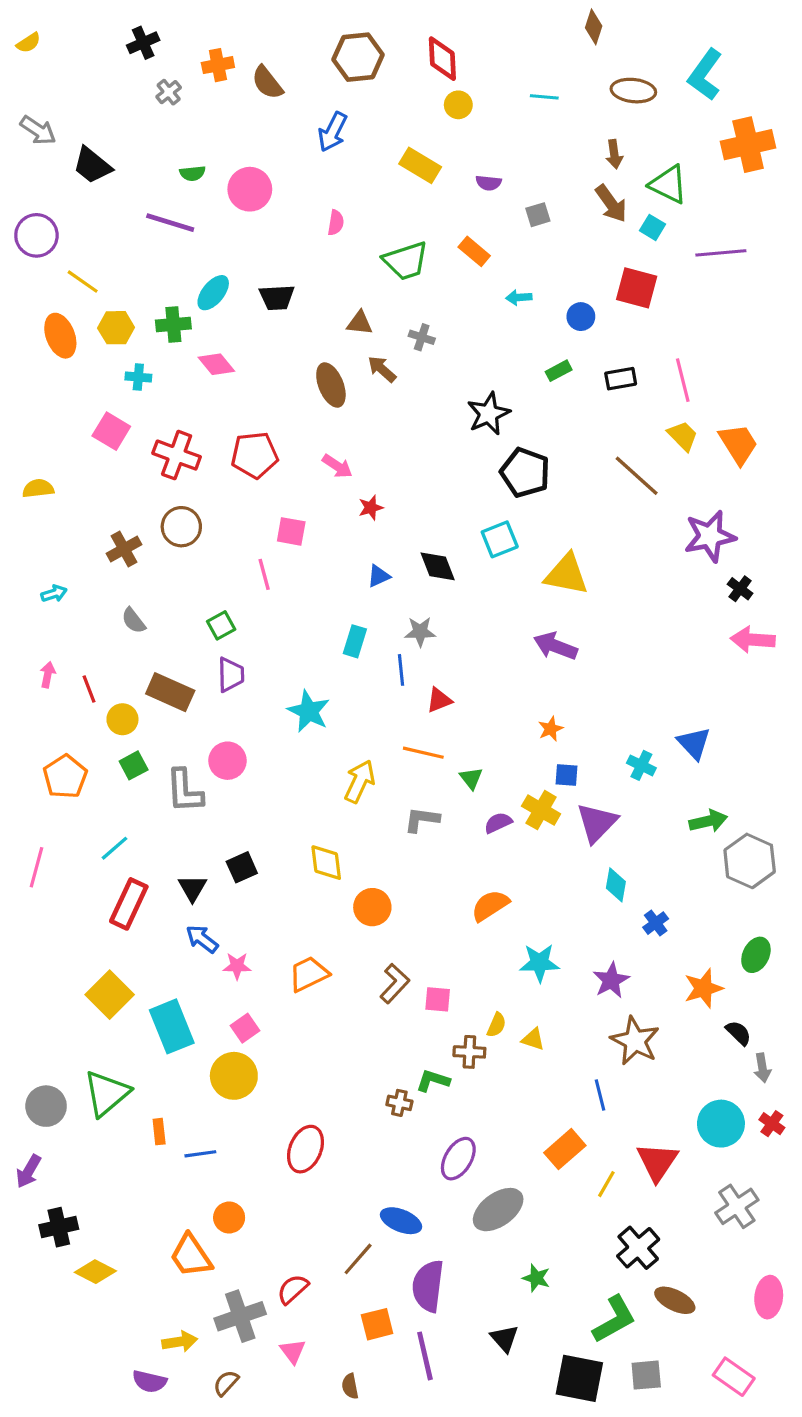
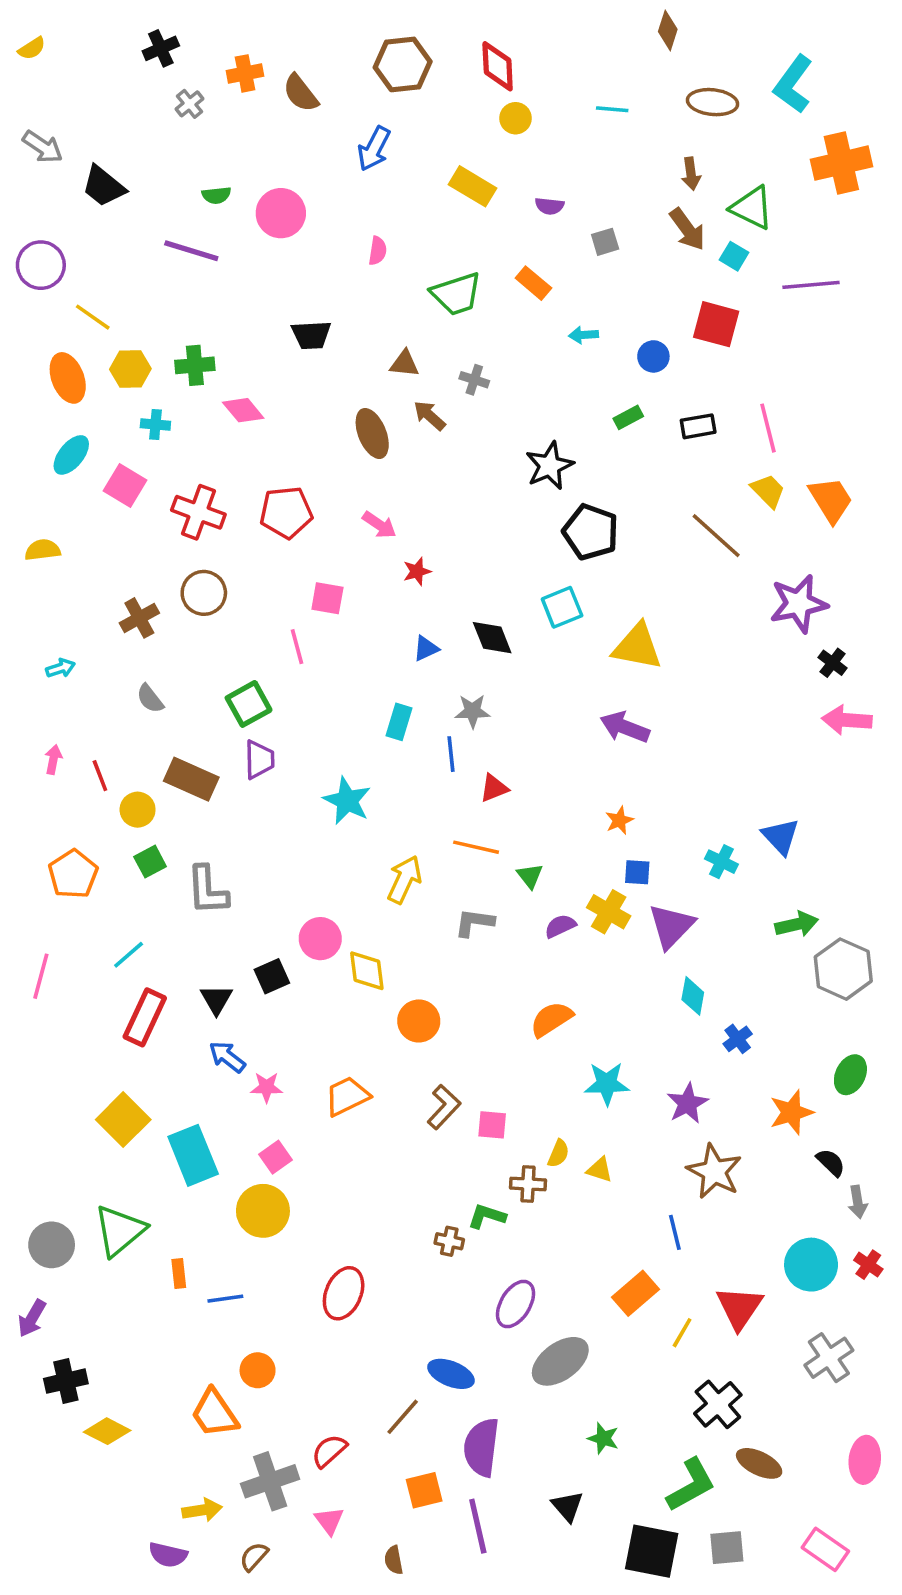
cyan ellipse: (213, 293) -> (71, 455), moved
green square: (221, 625) -> (249, 704), size x1.4
pink circle: (227, 761) -> (320, 939), moved

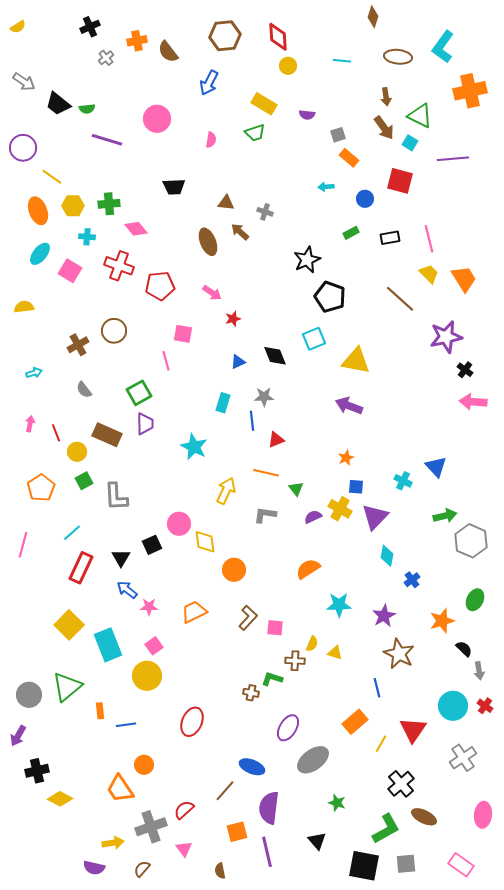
green semicircle: (216, 195) -> (87, 109), moved
orange rectangle: (533, 283) -> (349, 158), moved
green trapezoid: (456, 294) -> (255, 133), moved, size x0.7
red cross: (198, 512) -> (119, 266), moved

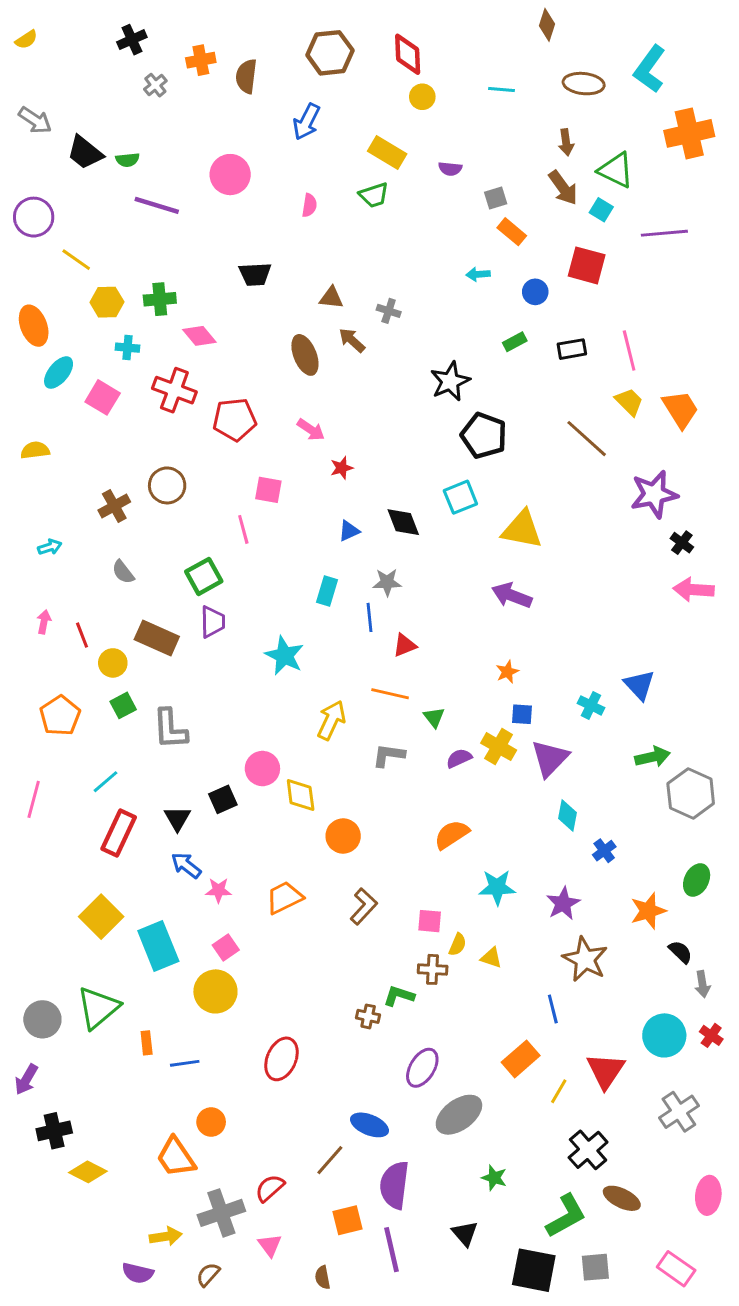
brown semicircle: (168, 52) -> (246, 76), turned 45
orange ellipse: (38, 211) -> (34, 326), moved
pink square: (275, 628) -> (430, 921), moved

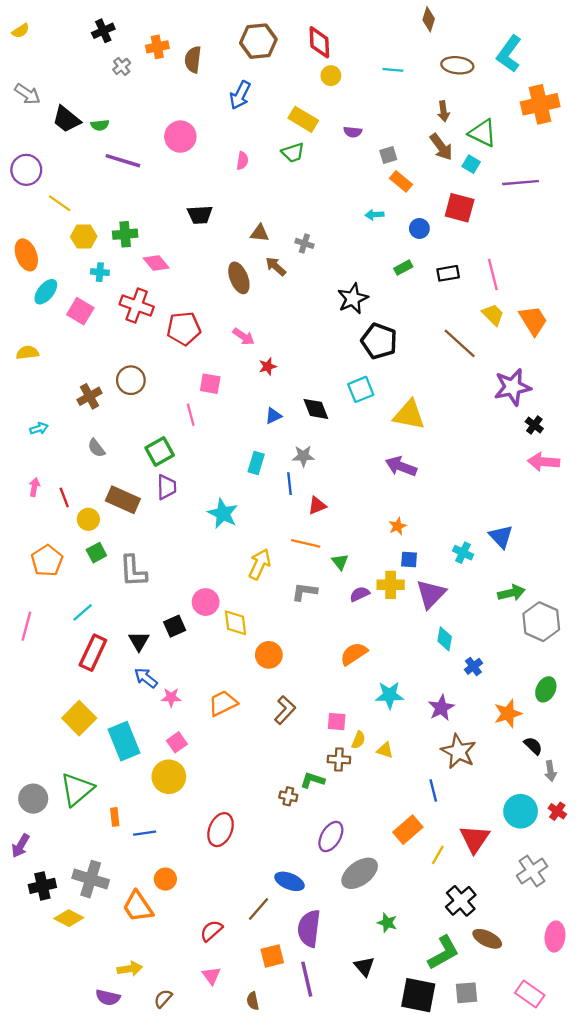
yellow cross: (499, 747) -> (391, 585), turned -30
gray cross: (221, 1213) -> (91, 879), moved, turned 36

